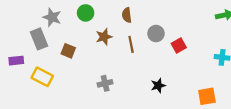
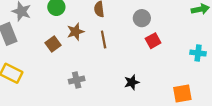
gray circle: (156, 34) -> (142, 18), moved
brown square: (68, 51) -> (53, 44), moved, turned 32

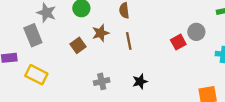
gray circle: (142, 18) -> (196, 32), moved
black star: (132, 82) -> (140, 81), moved

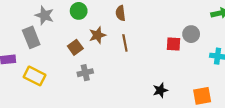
red square: (178, 42) -> (173, 44), turned 32
gray cross: (102, 81) -> (85, 73), moved
black star: (140, 81) -> (160, 90), moved

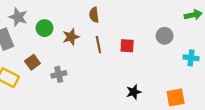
green circle: (79, 11) -> (44, 28), moved
red square: (173, 44) -> (127, 46), moved
brown square: (75, 47) -> (32, 62), moved

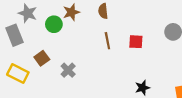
brown star: (71, 37) -> (71, 12), moved
gray cross: (59, 74) -> (68, 70), turned -32

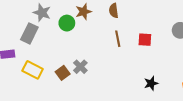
gray rectangle: (15, 35) -> (29, 33), turned 48
brown square: (42, 58) -> (63, 73), moved

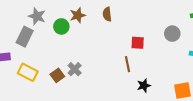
brown line: (118, 39) -> (128, 64), moved

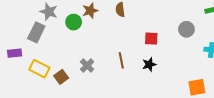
brown line: (128, 64) -> (121, 60), moved
brown square: (57, 75) -> (61, 77), moved
black star: (144, 85) -> (149, 64), moved

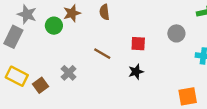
brown line: (121, 60) -> (102, 54), moved, turned -49

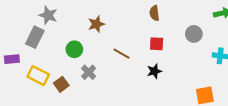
brown semicircle: (104, 12) -> (154, 13), moved
brown star: (72, 13) -> (96, 24), moved
green circle: (54, 26) -> (74, 49), moved

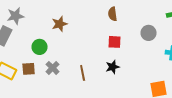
gray star: (48, 15) -> (16, 16), turned -30
brown line: (122, 54) -> (83, 73), moved, turned 49
brown square: (61, 84) -> (29, 69), moved, turned 32

